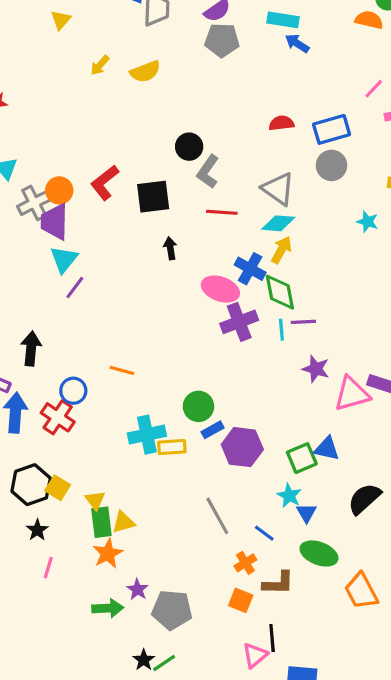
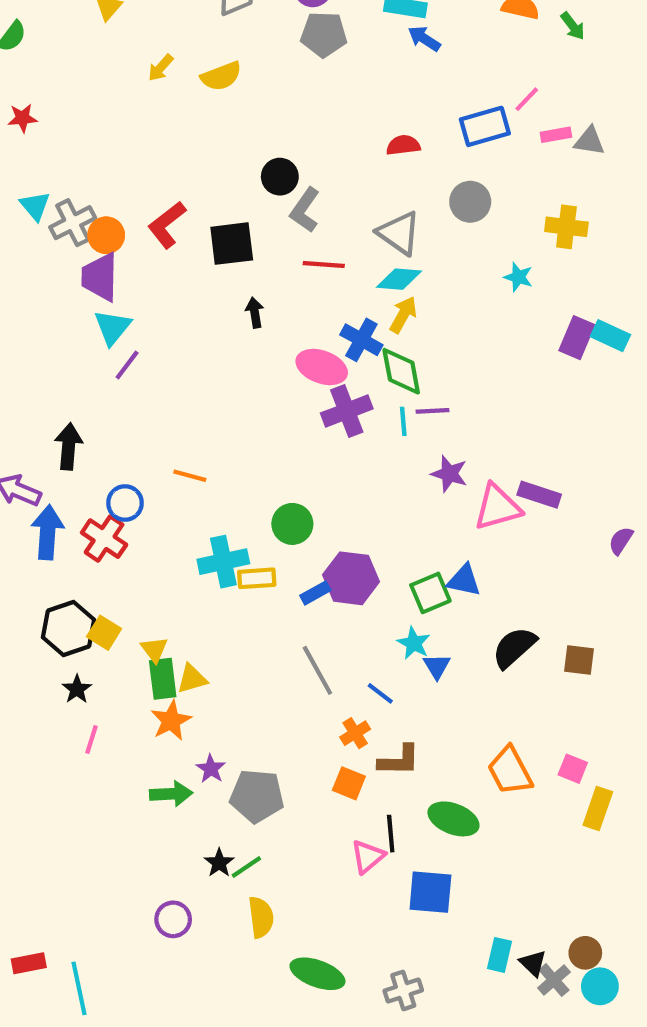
blue rectangle: (332, 129) -> (485, 126), moved
gray cross: (34, 203) -> (73, 223), moved
blue rectangle: (213, 430) -> (315, 593), moved
green ellipse: (319, 553) -> (453, 819), moved

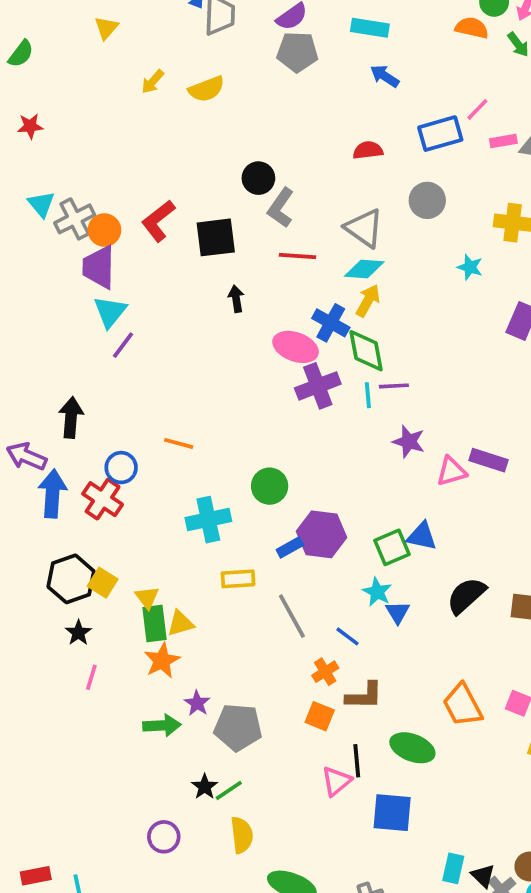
blue arrow: (424, 39) -> (385, 76), moved
pink triangle: (497, 507) -> (451, 471), size x0.7
yellow rectangle: (257, 578) -> (238, 579), moved

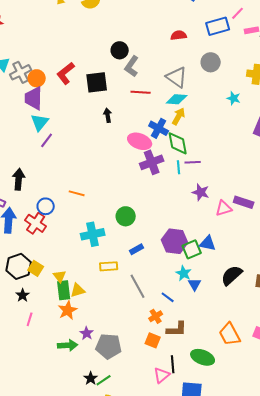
purple hexagon: (322, 534) -> (175, 241), moved

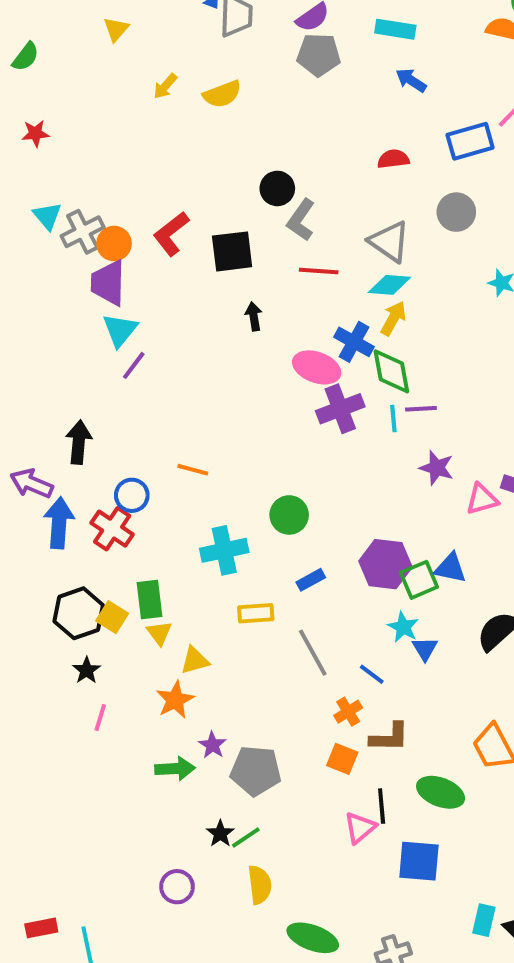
green rectangle: (64, 290) -> (149, 600), moved

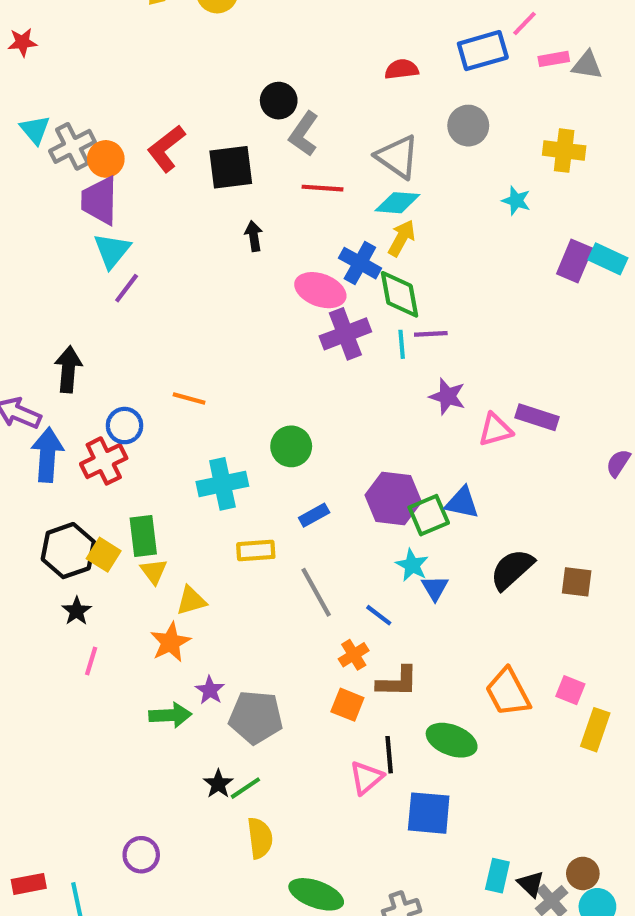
red cross: (112, 529) -> (104, 461), turned 30
purple circle: (177, 887) -> (141, 855), moved

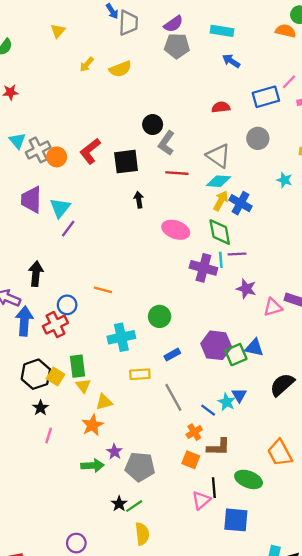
purple trapezoid: (100, 201) -> (31, 200), moved
blue cross: (360, 263) -> (240, 203), moved
purple cross: (345, 334) -> (203, 268), moved, turned 36
cyan star: (412, 565) -> (227, 402), moved

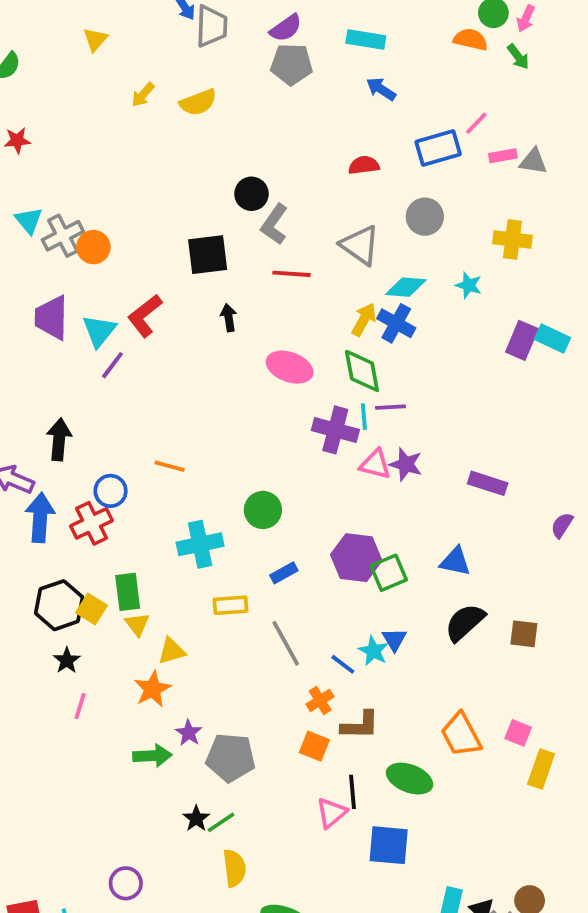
red L-shape: (90, 151) -> (145, 316), moved
cyan diamond: (219, 181) -> (406, 287), moved
pink triangle: (273, 307) -> (375, 464), moved, turned 30
blue triangle: (254, 348) -> (455, 561), moved

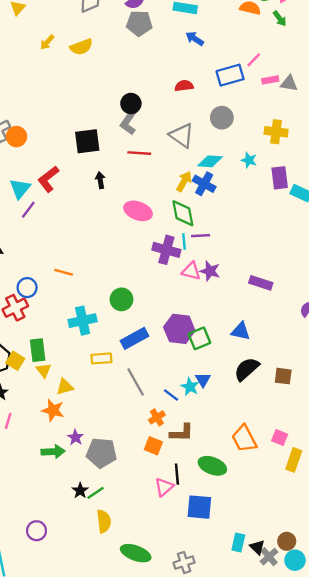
black circle: (251, 194) -> (131, 103), moved
purple rectangle: (522, 340) -> (280, 178), moved, turned -30
blue rectangle: (284, 573) -> (134, 338), size x1.6
orange star: (152, 689) -> (53, 410), turned -30

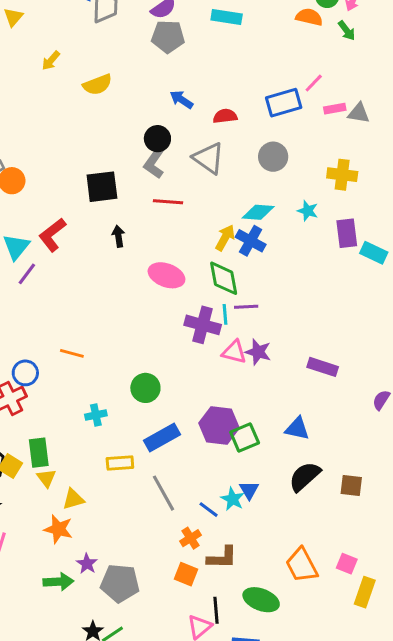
blue arrow: (195, 39) -> (182, 100), moved
yellow semicircle: (81, 47) -> (97, 85), moved
gray triangle: (182, 135) -> (209, 158), moved
cyan cross: (83, 321) -> (96, 415), size x0.6

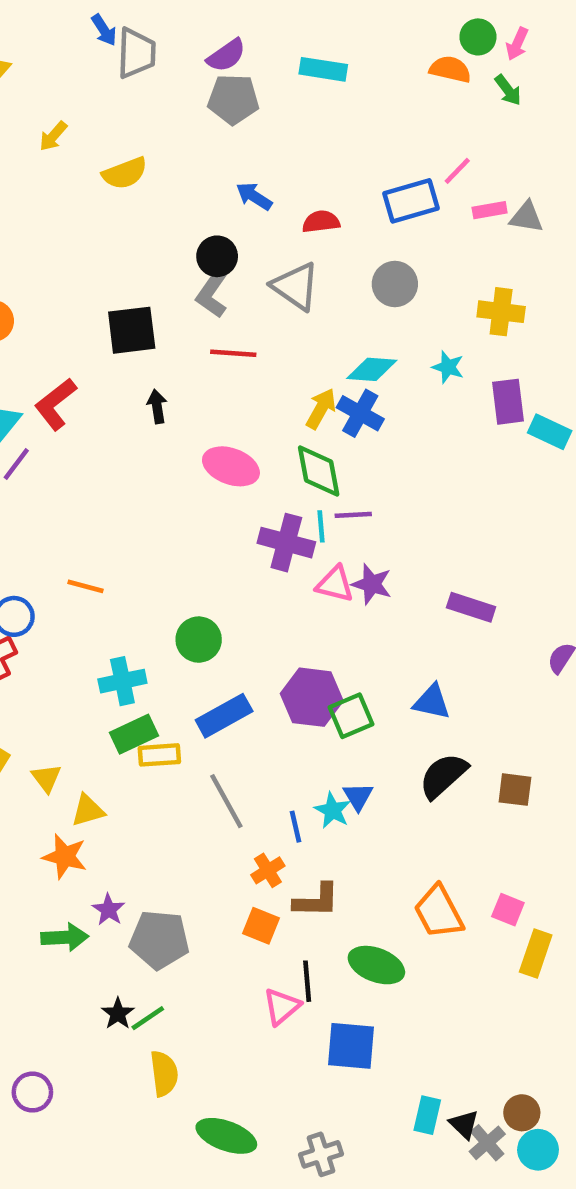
cyan cross: (96, 415) -> (122, 681), size x1.4
green rectangle: (39, 453) -> (134, 734), moved, turned 72
blue line: (209, 510) -> (296, 827), turned 40

